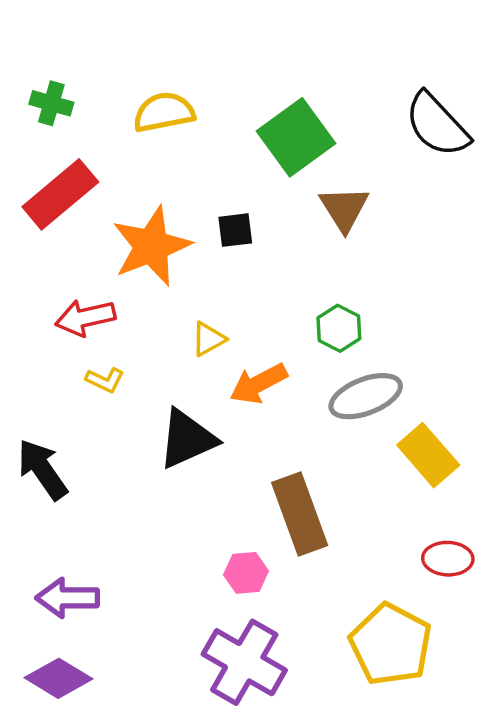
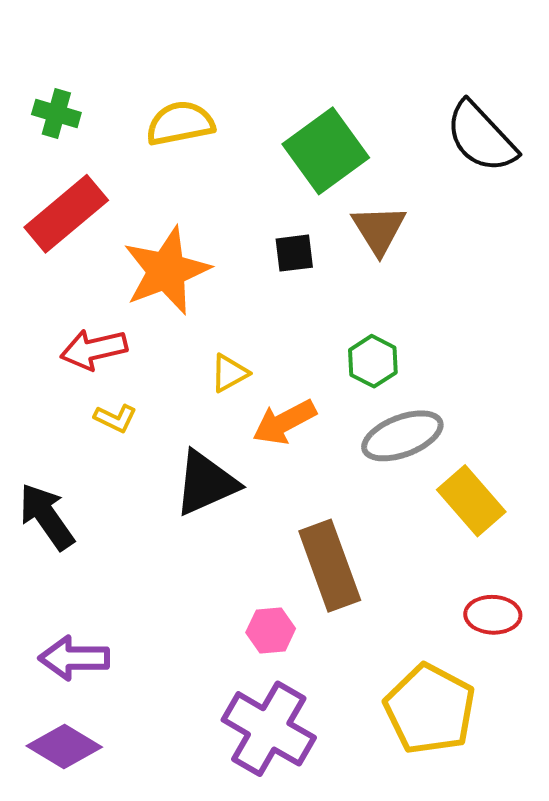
black square: (235, 230) -> (294, 253), moved

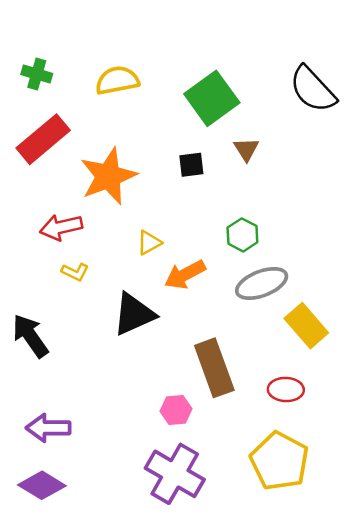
brown triangle: (379, 229) -> (246, 149), size x0.7
red ellipse: (493, 615) -> (286, 390), moved

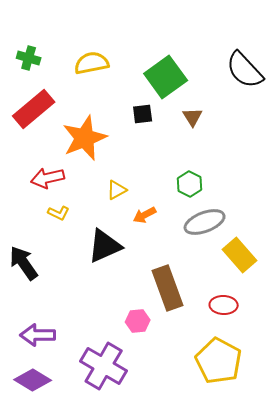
black square: (191, 165) -> (143, 114), moved
orange arrow: (185, 275) -> (145, 215), size x0.7
purple cross: (175, 474) -> (104, 366), moved

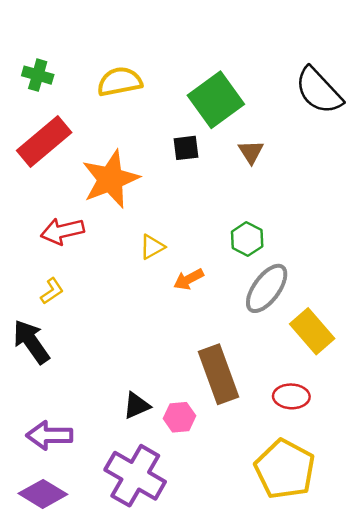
yellow L-shape: (59, 213) -> (52, 291), moved, turned -60
gray ellipse: (205, 222) -> (267, 288), turned -33
black triangle: (105, 246) -> (137, 405), moved, size x0.6

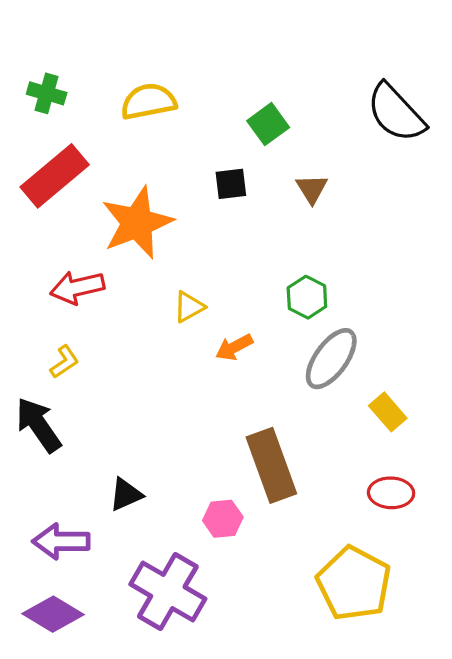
green square: (216, 100) -> (268, 124), size x0.6
yellow rectangle: (312, 331) -> (388, 412), size x0.7
red ellipse: (291, 396) -> (391, 493), moved
black triangle: (137, 405) -> (126, 494), moved

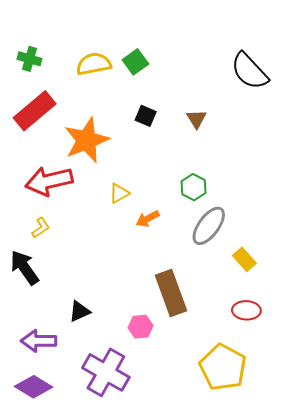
green square: (268, 124) -> (135, 62), moved
black square: (231, 184) -> (146, 116), turned 30
red arrow: (77, 287) -> (49, 181), size x1.4

